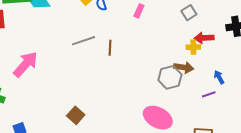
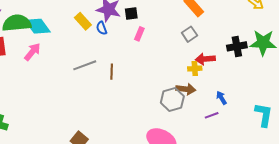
pink arrow: (25, 64) -> (32, 52), moved, size x0.7

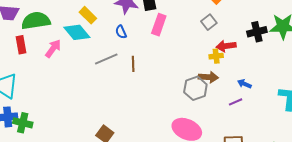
yellow rectangle: (83, 21) -> (88, 15), moved
cyan diamond: (38, 26) -> (77, 32), moved
blue semicircle: (102, 28) -> (121, 32), moved
pink rectangle: (139, 34) -> (159, 25), size x1.5
blue arrow: (221, 98) -> (244, 84), turned -32

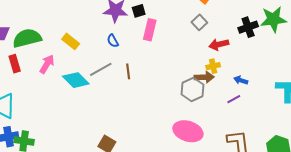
yellow rectangle: (88, 15) -> (71, 41), moved
cyan diamond: (77, 32) -> (76, 80), moved
yellow cross: (216, 56) -> (213, 66), moved

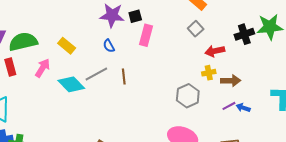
brown arrow: (204, 77) -> (231, 81), moved
blue arrow: (241, 80) -> (243, 108), moved

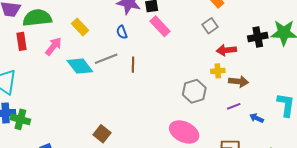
pink rectangle: (146, 35) -> (160, 26), turned -65
blue arrow: (243, 108) -> (257, 118), moved

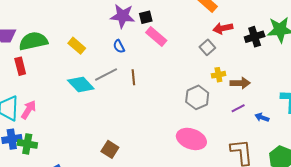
gray square: (210, 26) -> (207, 47), moved
pink arrow: (53, 46) -> (29, 110), moved
red arrow: (226, 50) -> (223, 28), moved

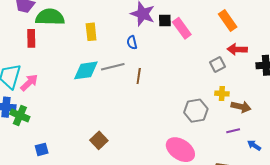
pink rectangle: (156, 36) -> (182, 28), moved
yellow rectangle: (77, 46) -> (91, 32), turned 30
cyan diamond: (81, 85) -> (86, 70), turned -68

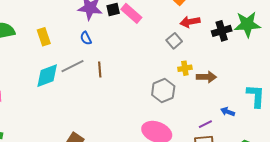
purple line: (233, 131) -> (205, 124), moved

